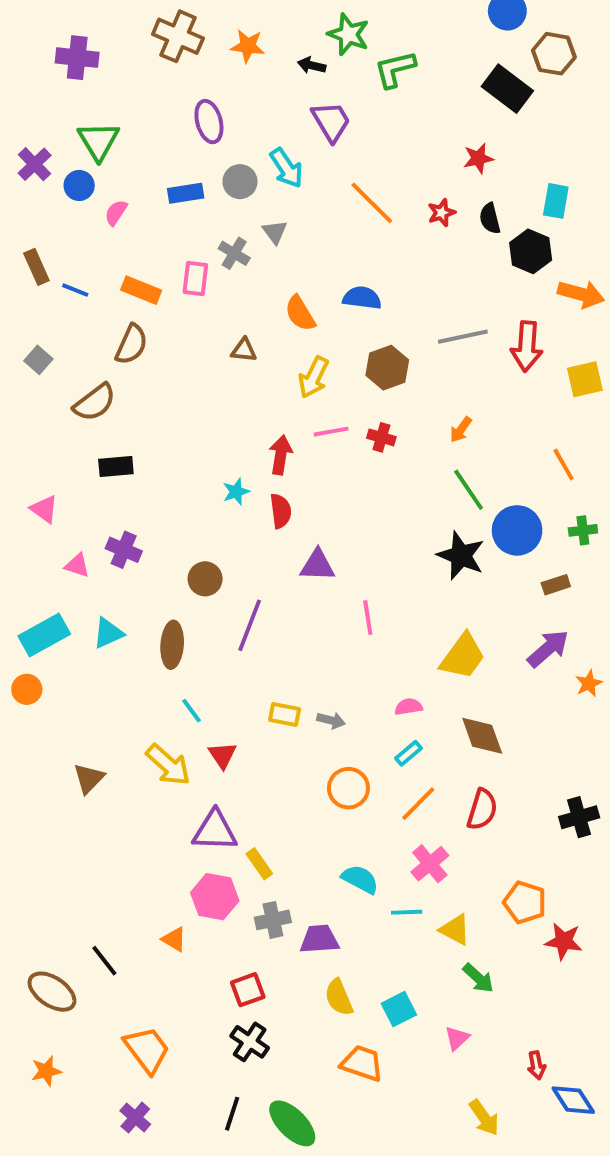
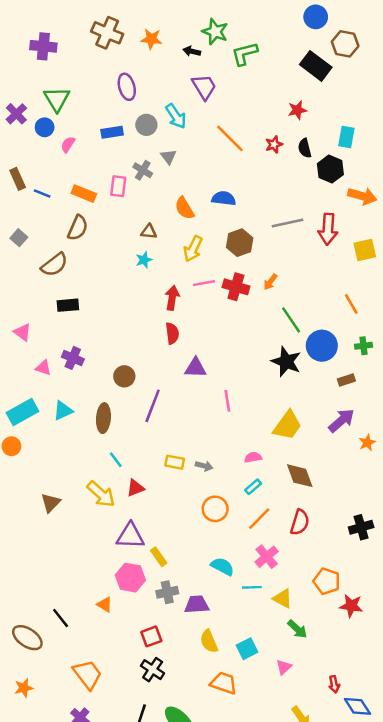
orange arrow: (461, 430) -> (270, 282), moved
red cross: (381, 437) -> (236, 287), size x1.5
cyan star: (236, 492) -> (144, 260), moved
red triangle: (223, 755) -> (135, 488), turned 42

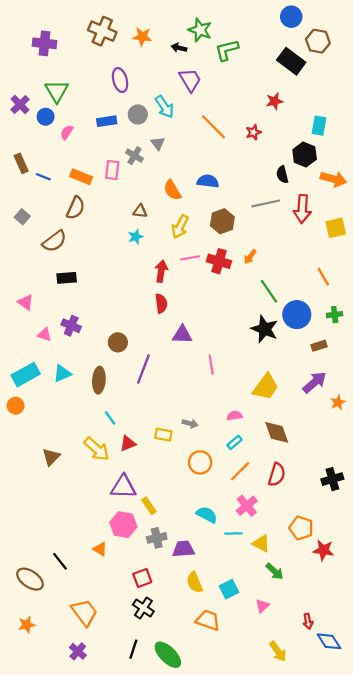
black semicircle: (305, 148) -> (282, 175), moved
yellow rectangle: (175, 462) -> (163, 435), moved

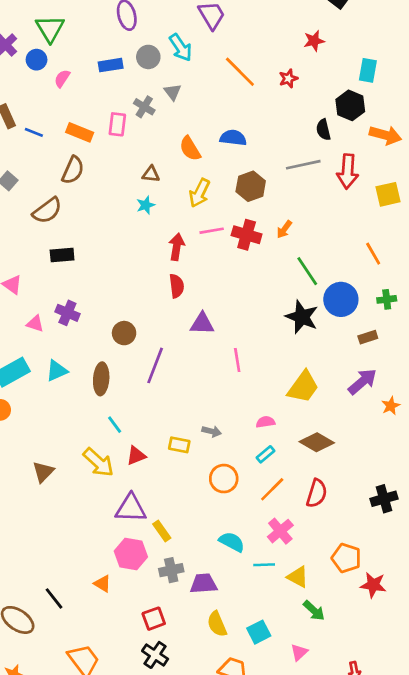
brown diamond: (277, 432) -> (317, 442), turned -40

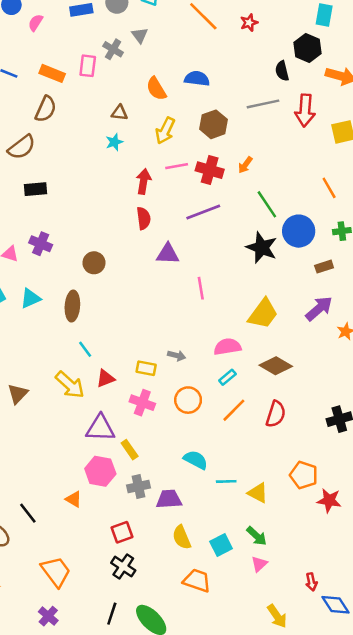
purple line: (155, 365) -> (203, 212), moved, turned 48
pink semicircle: (265, 422) -> (227, 347), size x1.5
pink cross: (280, 531) -> (142, 403), moved, turned -30
green arrow: (314, 611) -> (257, 536), moved

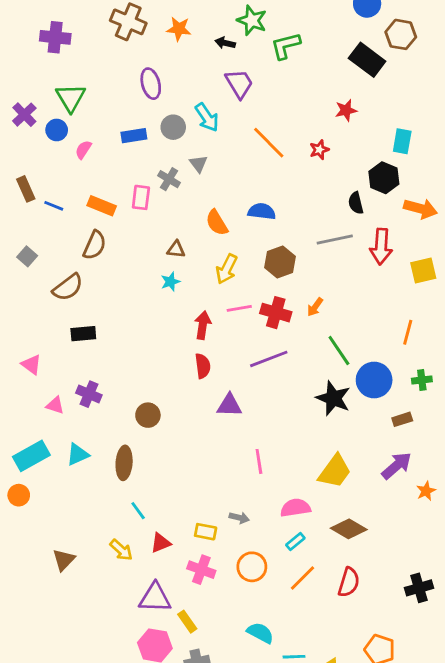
orange line: (329, 188) -> (408, 332), turned 45
pink line: (201, 288) -> (259, 461), moved
yellow arrow: (70, 385) -> (121, 550), size x0.7

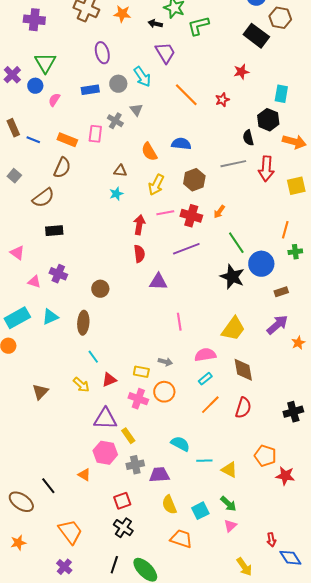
green cross: (422, 380) -> (295, 252), moved
brown diamond: (349, 529) -> (243, 370), turned 50
orange circle: (252, 567) -> (164, 392), moved

